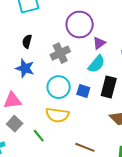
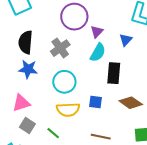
black semicircle: (27, 41) -> (26, 42), size x1.6
blue square: (83, 91) -> (95, 102), moved

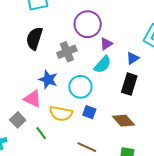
blue star: (28, 69) -> (48, 80), moved
black rectangle: (114, 73) -> (129, 84), moved
cyan circle: (64, 82) -> (80, 87), moved
pink triangle: (21, 103) -> (33, 99), moved, turned 30

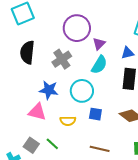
blue triangle: (133, 58) -> (128, 53), turned 32
yellow semicircle: (61, 113) -> (68, 121), size x0.7
gray square: (18, 120) -> (31, 145), moved

